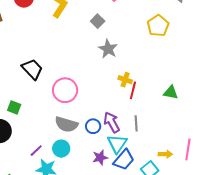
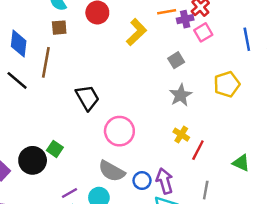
yellow pentagon: (158, 26) -> (227, 84), moved
yellow cross: (125, 80) -> (181, 135), moved
green square: (14, 107) -> (55, 149), moved
gray line: (136, 123) -> (206, 190), moved

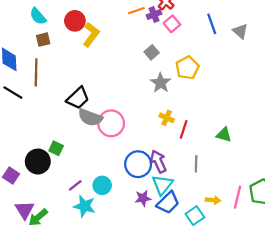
yellow L-shape: (136, 32) -> (91, 35), moved
yellow pentagon: (227, 84) -> (187, 68), moved
black trapezoid: (87, 98) -> (78, 98), turned 85
gray semicircle: (112, 171) -> (90, 117), moved
blue circle: (142, 181) -> (138, 164), size x1.6

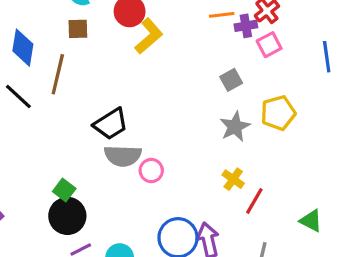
gray semicircle: (90, 117) -> (123, 156), turned -30
pink circle: (111, 123) -> (151, 171), size x0.6
black circle: (38, 162) -> (67, 216), moved

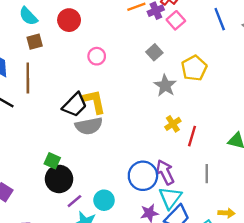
yellow L-shape: (149, 36) -> (94, 102), moved, turned -48
pink circle: (151, 171) -> (97, 56), moved
yellow cross: (233, 179) -> (173, 124), turned 35

